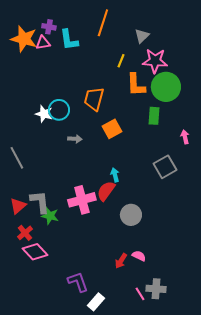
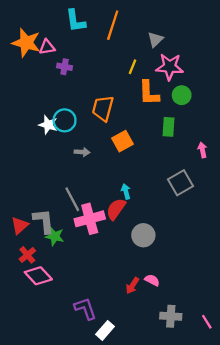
purple cross: (49, 27) -> (65, 67), moved
cyan L-shape: (69, 40) -> (75, 21), moved
green circle: (166, 87) -> (182, 95), size x0.6
gray line: (17, 158) -> (72, 199), moved
pink line: (140, 294) -> (207, 322), moved

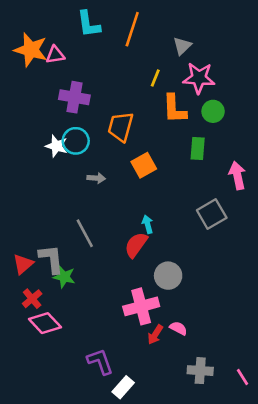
purple cross: (65, 67) -> (74, 97), moved, size x1.6
pink arrow: (202, 150) -> (237, 175), size x1.5
pink cross: (90, 219) -> (141, 306), moved

